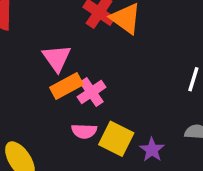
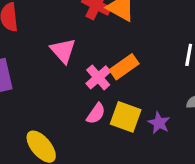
orange rectangle: (67, 86) -> (124, 67), moved
pink semicircle: (84, 131) -> (96, 114), turned -50

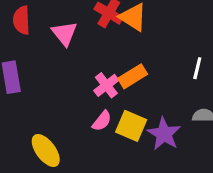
pink triangle: (63, 51) -> (64, 34), moved
purple star: (159, 123) -> (164, 134), size x1.5

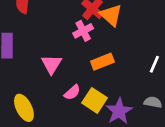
pink triangle: (64, 34) -> (51, 64), moved
pink cross: (106, 85) -> (83, 31), moved

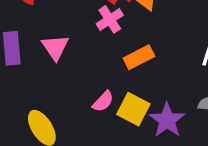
pink triangle: (51, 64) -> (55, 47), moved

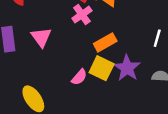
yellow square: (133, 109) -> (102, 68), moved
purple star: (167, 120) -> (127, 68), moved

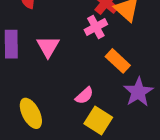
orange rectangle: (105, 42) -> (118, 61), turned 65
yellow square: (102, 68) -> (98, 120), moved

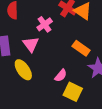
pink cross: (96, 27) -> (45, 24), moved
yellow ellipse: (31, 113) -> (23, 70), moved

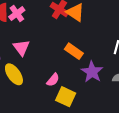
pink cross: (45, 24) -> (17, 14), moved

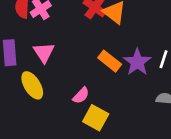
purple star: (92, 72) -> (137, 62), moved

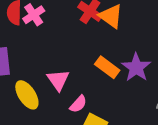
pink triangle: (44, 52) -> (58, 80), moved

